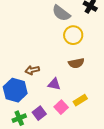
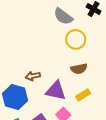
purple triangle: (54, 84) -> (56, 91), size x1.5
yellow rectangle: (80, 100) -> (83, 95), moved

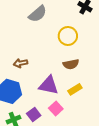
gray semicircle: (63, 16) -> (38, 14), moved, turned -78
brown arrow: (33, 76) -> (21, 63), moved

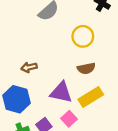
yellow rectangle: (75, 89) -> (91, 97), size x1.5

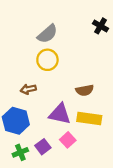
yellow circle: (83, 36) -> (47, 60), moved
yellow rectangle: (91, 97) -> (89, 119), turned 40

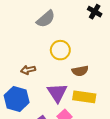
yellow circle: (47, 60) -> (60, 50), moved
purple triangle: (60, 114) -> (57, 93), turned 45

